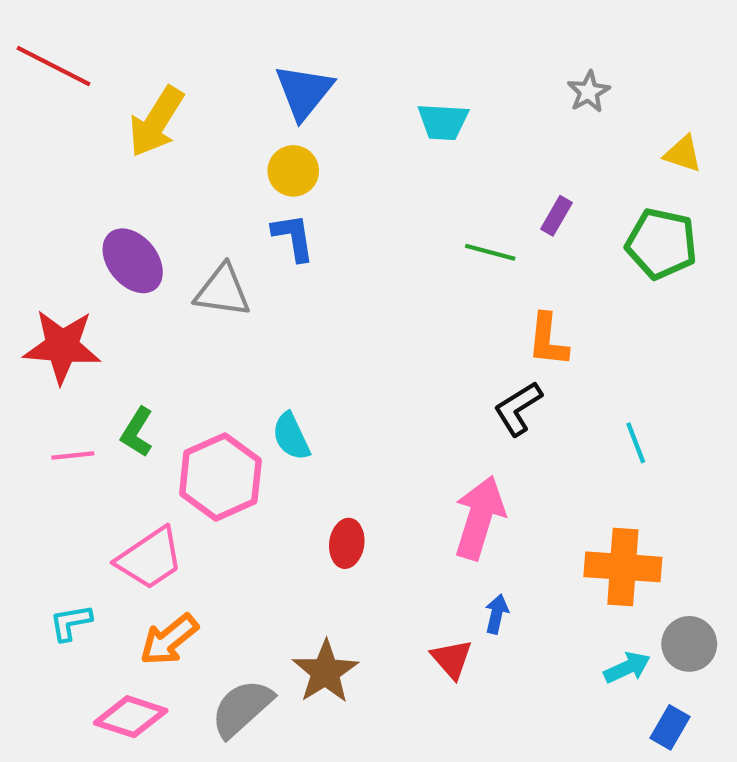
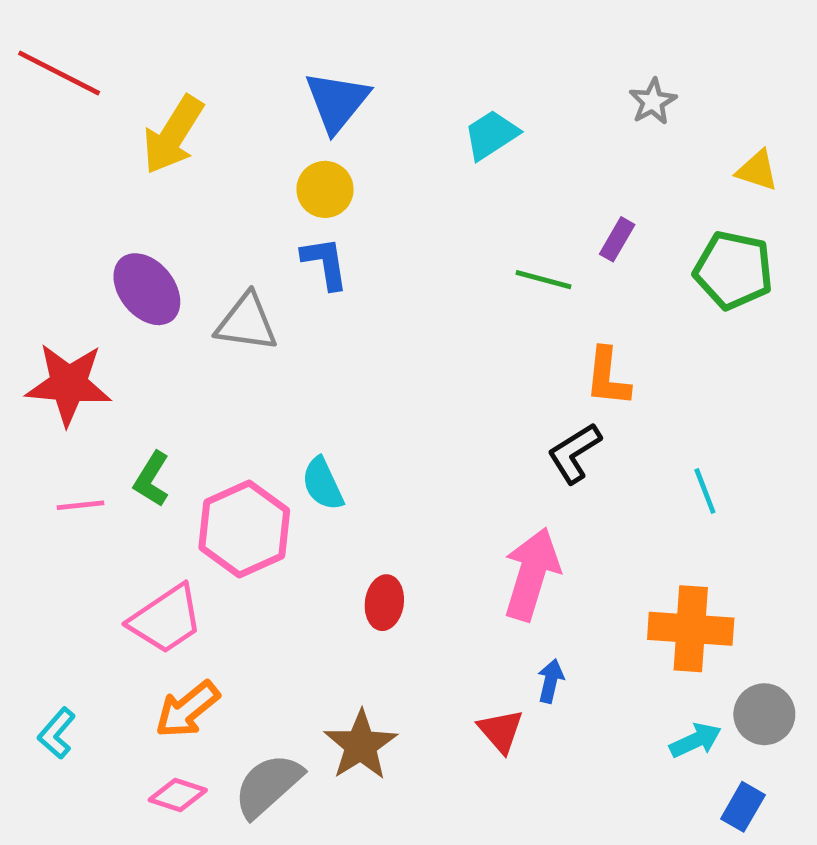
cyan trapezoid: (443, 122) -> (491, 135), turned 144
cyan L-shape: (71, 623) -> (57, 733), moved, turned -39
pink diamond: (131, 717) -> (178, 795), moved, size x0.7

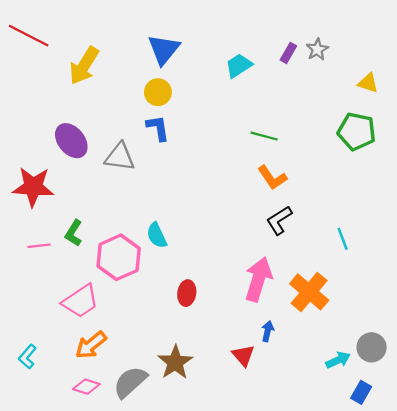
purple rectangle: (617, 239) -> (288, 53), moved
orange L-shape: (608, 377) -> (272, 178), moved, turned -40
orange cross: (691, 629) -> (309, 292), moved, turned 36

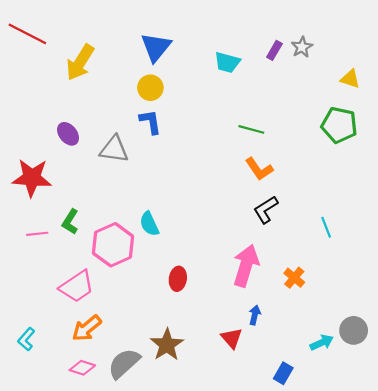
cyan trapezoid: (239, 66) -> (227, 62), turned -132
purple ellipse: (71, 141) -> (68, 134), size x0.7
orange cross: (309, 292) -> (294, 278), size x0.6
blue rectangle: (361, 392) -> (283, 373), moved

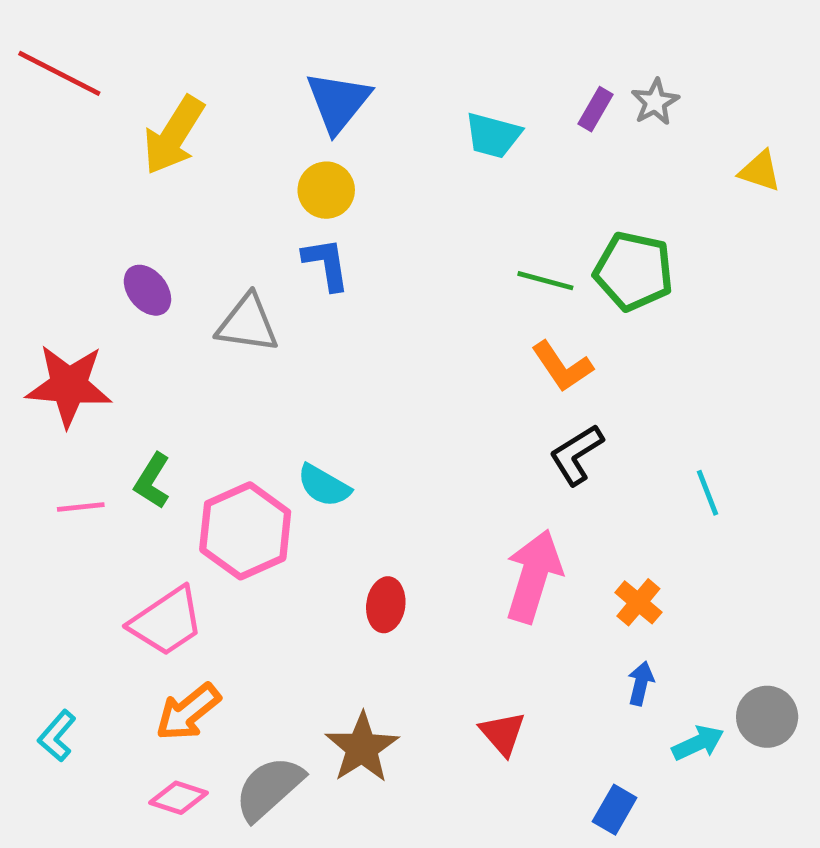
green pentagon: (339, 125) -> (634, 271), moved
cyan semicircle: (149, 224) -> (324, 486), turned -35
blue arrow: (255, 315) -> (641, 683), moved

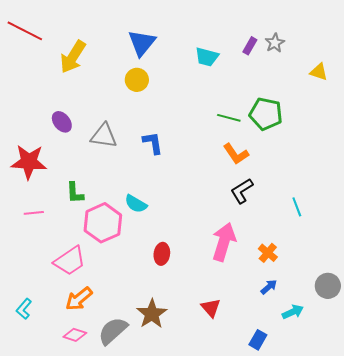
blue L-shape: (326, 264) -> (153, 143), moved
green L-shape: (152, 481) -> (75, 193), moved, turned -35
blue arrow: (641, 683) -> (269, 287), turned 36
gray circle: (767, 717) -> (328, 286), moved

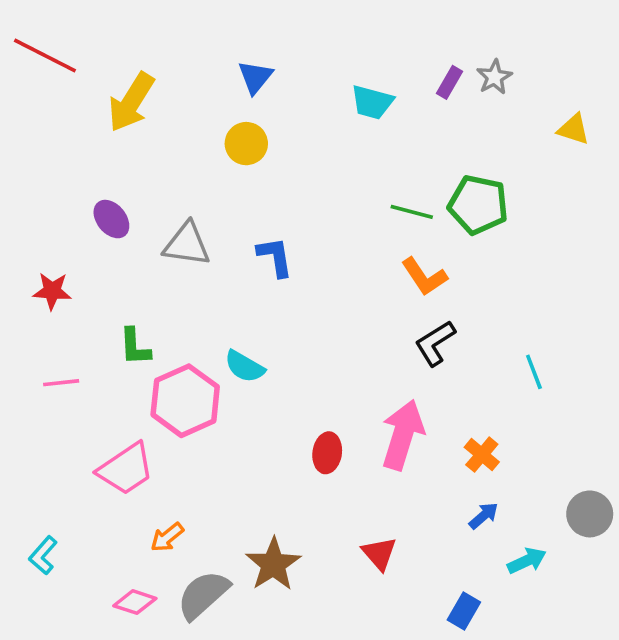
blue triangle: (142, 43) -> (255, 77), size x0.7
red star: (29, 162) -> (52, 291), size x0.6
red ellipse: (162, 254) -> (327, 453), moved
orange arrow: (79, 299) -> (167, 537), moved, size x0.7

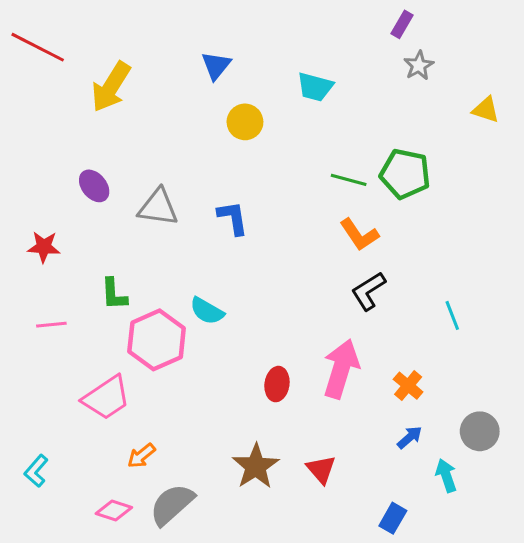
purple rectangle: (449, 82) -> (402, 24), moved
yellow circle: (246, 144) -> (245, 122), moved
gray circle: (590, 514) -> (480, 431), moved
cyan arrow: (527, 561) -> (446, 476), turned -84
brown star: (273, 564) -> (256, 466), moved

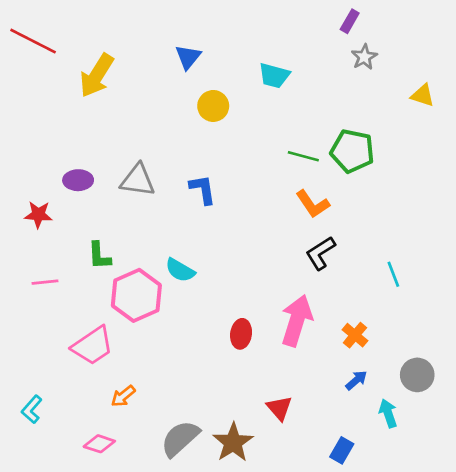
purple ellipse: (94, 186) -> (78, 180), moved, turned -52
brown star: (256, 466) -> (233, 442), moved
gray semicircle: (172, 504) -> (180, 438), moved

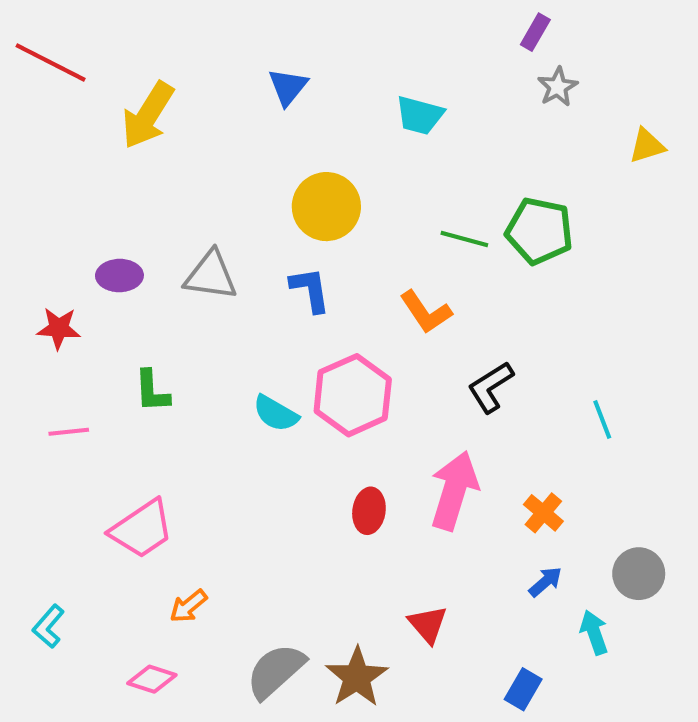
yellow triangle: (423, 95) -> (647, 146), turned -35
yellow circle: (213, 106) -> (326, 207), moved, size x1.4
orange L-shape: (313, 204) -> (426, 312), moved
pink hexagon: (136, 295) -> (353, 395), moved

